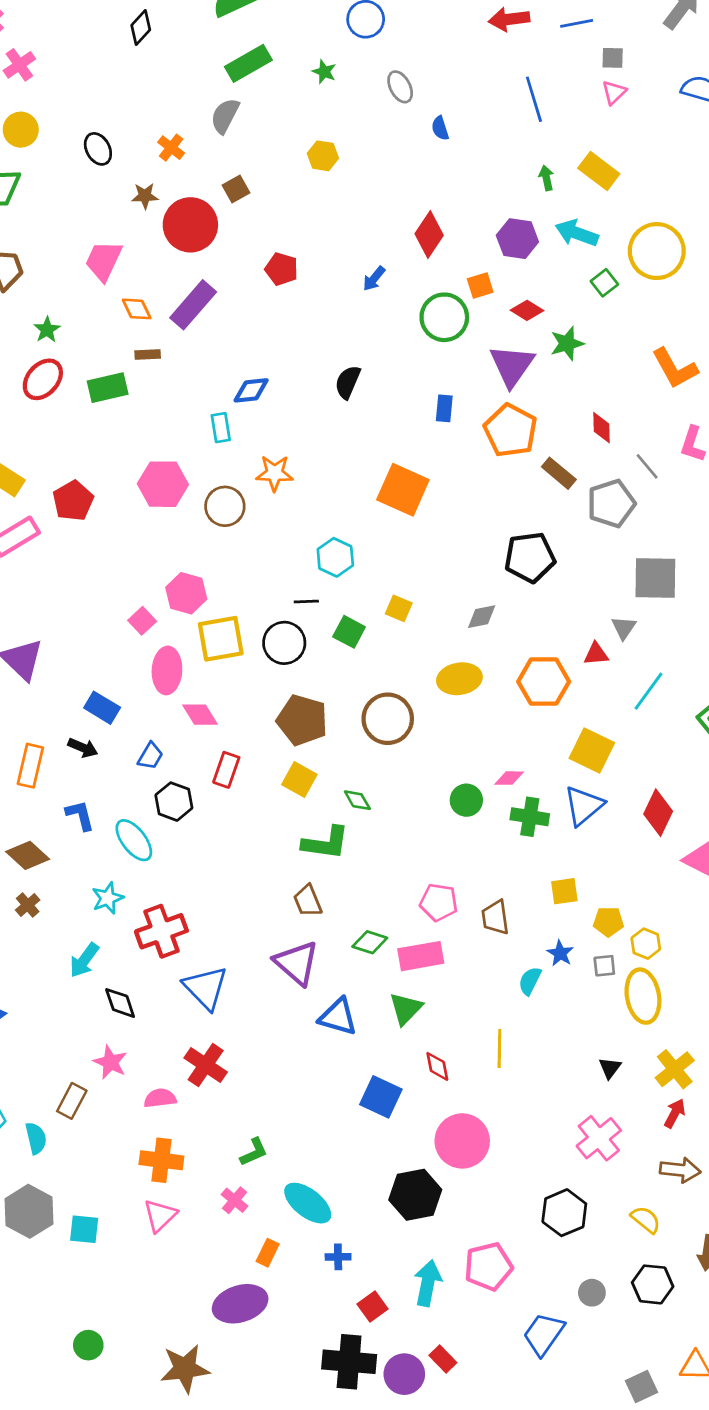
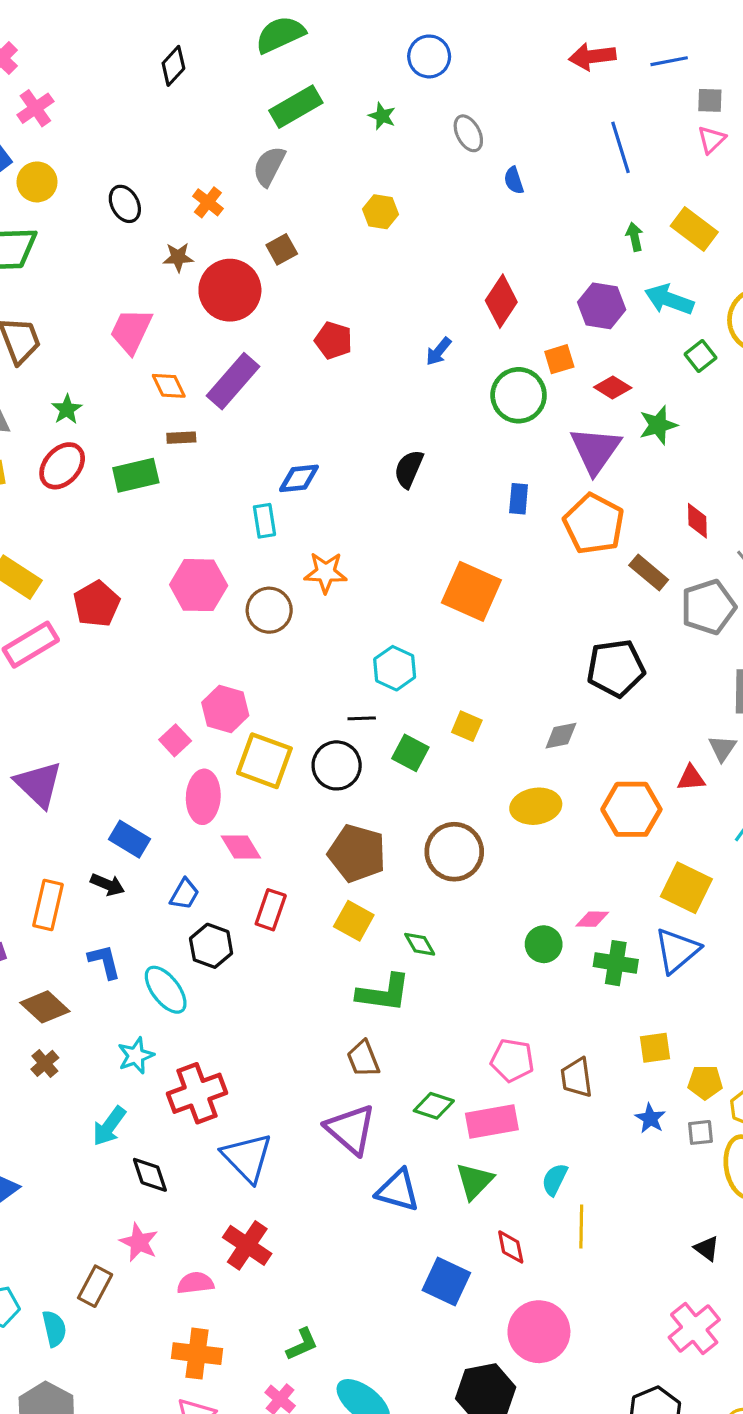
yellow square: (221, 639) -> (264, 761), turned 30
cyan semicircle: (530, 981) -> (555, 1180), moved
black triangle: (610, 1068) -> (707, 1249), turned -30

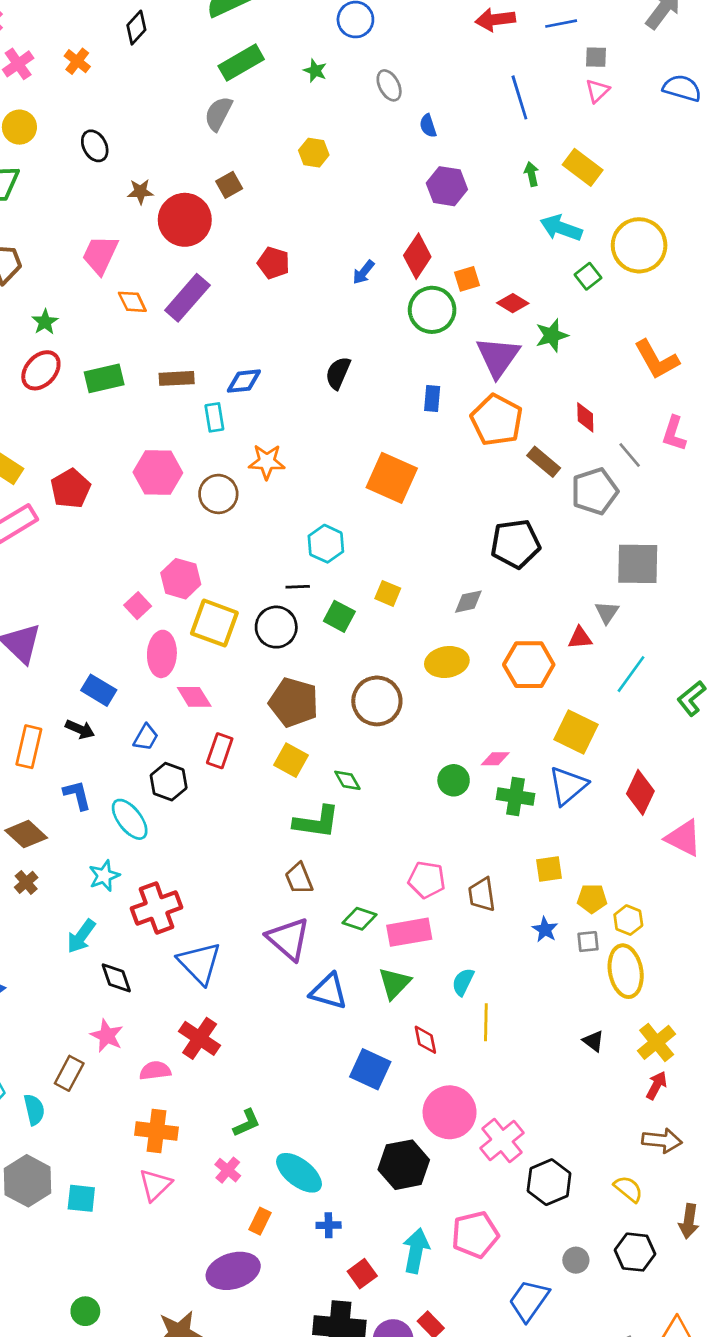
orange cross: (208, 202) -> (77, 61), moved
red diamond: (501, 301) -> (417, 256), moved
purple hexagon: (602, 306) -> (447, 186), moved
brown rectangle: (181, 438) -> (177, 378), moved, size x1.4
pink cross: (694, 1329) -> (502, 1141), moved

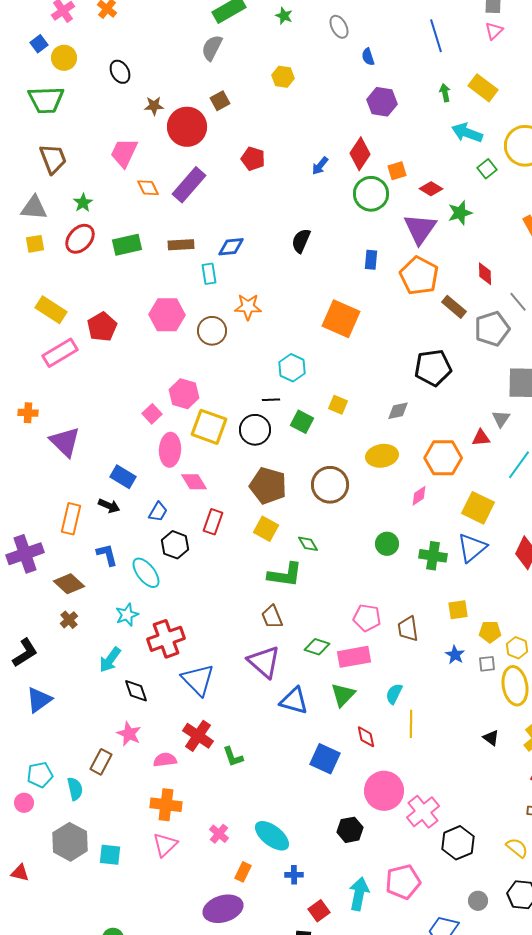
pink diamond: (495, 759) -> (419, 496), moved, turned -35
green L-shape: (247, 1123) -> (233, 757), moved, turned 95
black hexagon: (404, 1165) -> (350, 830), size x0.7

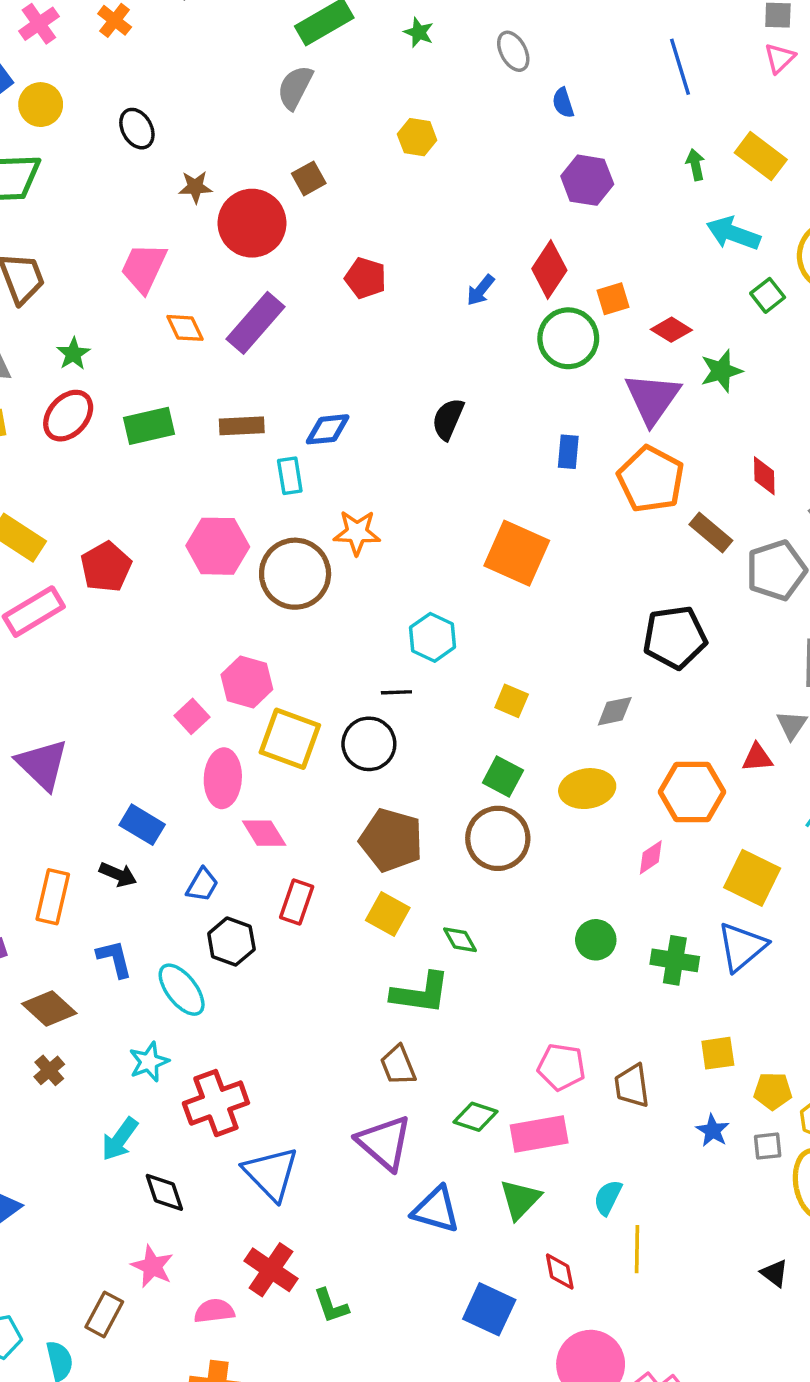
brown circle: (212, 331) -> (295, 574), size x1.4
green square: (302, 422) -> (503, 777), moved

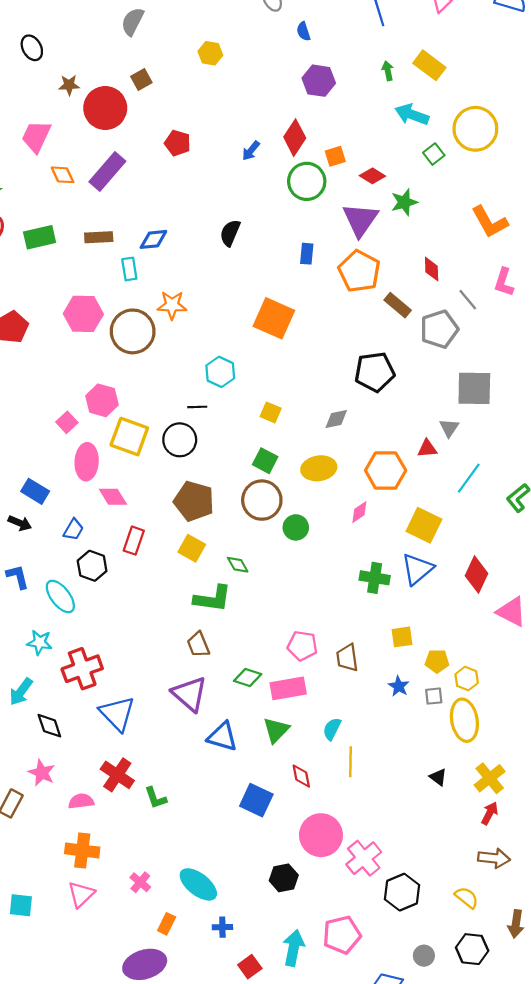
green circle: (596, 940) -> (296, 527), moved
cyan star: (149, 1062) -> (40, 642), turned 30

